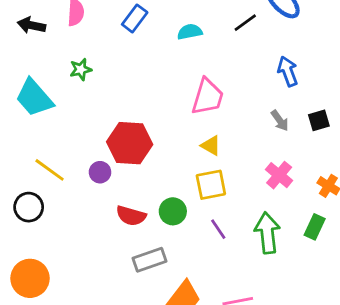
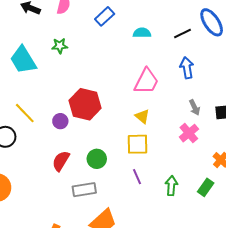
blue arrow: (288, 71) -> (187, 68), moved
pink cross: (279, 175) -> (189, 133), moved
green circle: (173, 211) -> (97, 159), moved
red semicircle: (131, 216) -> (61, 161), moved, turned 95
green arrow: (267, 233) -> (171, 186), size x0.7

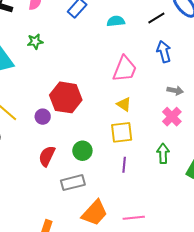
gray arrow: (195, 107) -> (175, 91), turned -49
purple line: (137, 177) -> (124, 165), turned 35
green arrow: (171, 186) -> (163, 154), moved

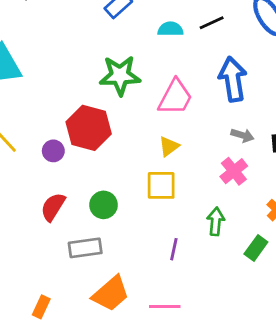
black line: (156, 18) -> (212, 23), moved
green star: (35, 42) -> (120, 75), moved, size x1.8
blue arrow: (164, 52) -> (233, 79), size x1.4
yellow triangle: (124, 104) -> (169, 146), turned 42
purple line: (124, 165) -> (174, 249), moved

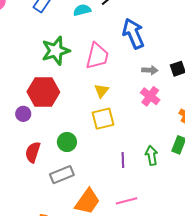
green arrow: (216, 221) -> (152, 155), moved

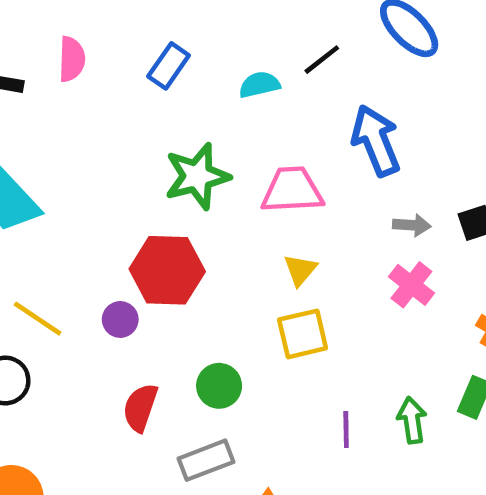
pink trapezoid: (97, 56) -> (292, 190), turned -108

